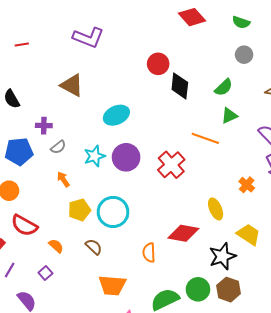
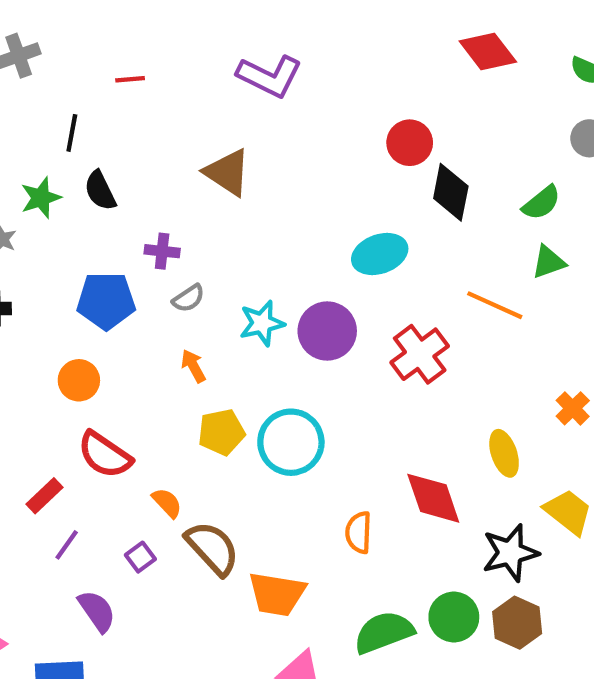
cyan ellipse: (116, 115) -> (380, 254), moved
red diamond: (183, 233) -> (433, 498), turned 56
brown semicircle: (94, 247) -> (212, 548), moved, size x1.6

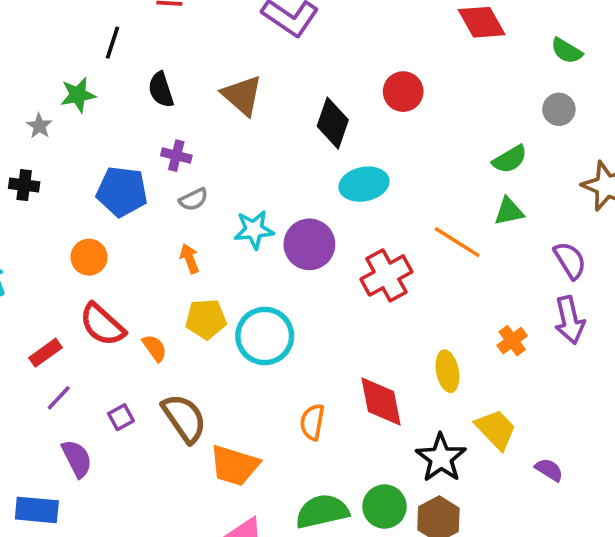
black semicircle: (100, 191) -> (161, 90), moved
black diamond: (451, 192) -> (333, 123), moved
orange semicircle: (167, 503) -> (155, 348), moved
black star: (510, 553) -> (441, 458), turned -30

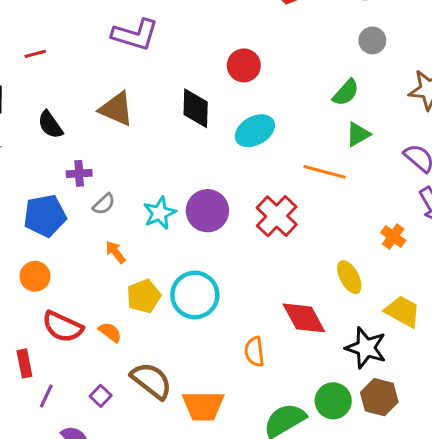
cyan ellipse: (364, 184) -> (255, 131), moved
red rectangle: (46, 353) -> (24, 363), turned -48

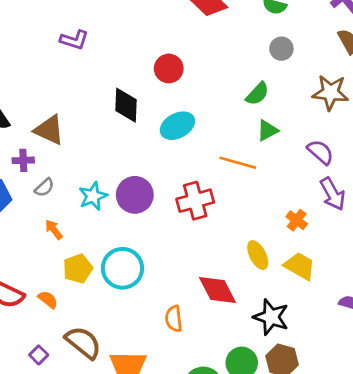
purple L-shape: (135, 35) -> (74, 40), size x0.7
brown triangle: (116, 109) -> (49, 130), moved
red cross: (277, 216) -> (195, 201), turned 30
yellow trapezoid: (403, 311) -> (300, 266), moved

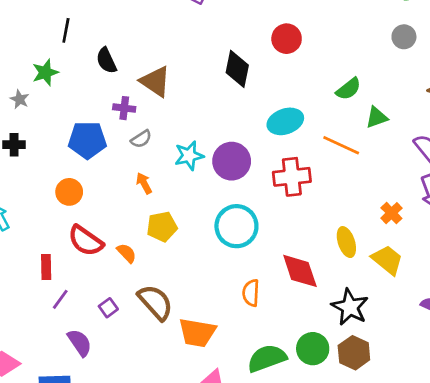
green semicircle: (257, 94) -> (348, 89), moved
cyan ellipse: (177, 126) -> (285, 121), moved
cyan circle: (122, 268) -> (236, 226), moved

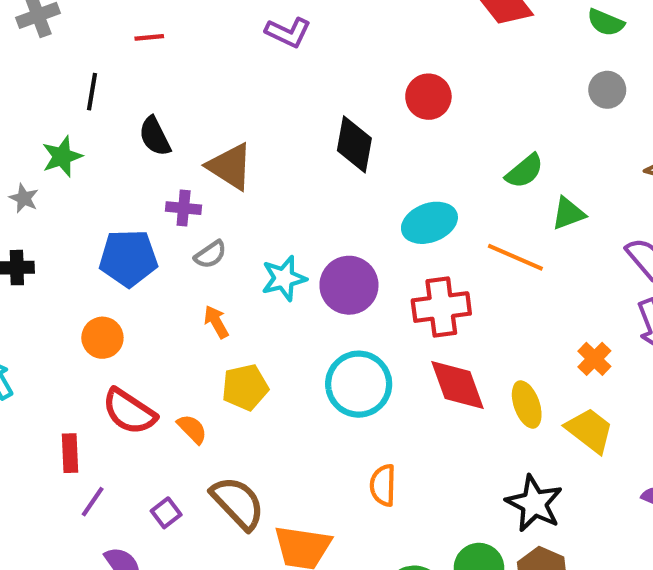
red diamond: (300, 271) -> (457, 385), moved

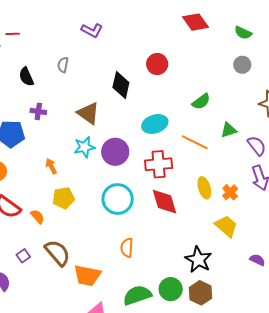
red line: (149, 37) -> (13, 34), moved
brown triangle: (230, 166) -> (88, 113), moved
green triangle: (568, 214) -> (229, 130), moved
gray semicircle: (210, 255) -> (63, 65), moved, turned 133
yellow ellipse: (527, 405) -> (204, 188), moved

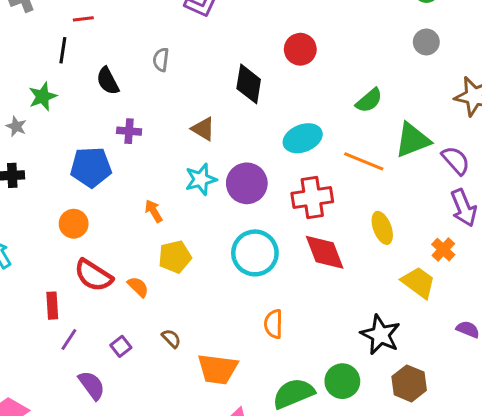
brown triangle: (88, 113) -> (203, 129), size x0.7
green triangle: (229, 130) -> (412, 140), size x1.5
orange cross: (230, 192) -> (443, 250), moved
brown semicircle: (57, 253) -> (171, 338), size x0.5
brown hexagon: (200, 293) -> (409, 383), moved

